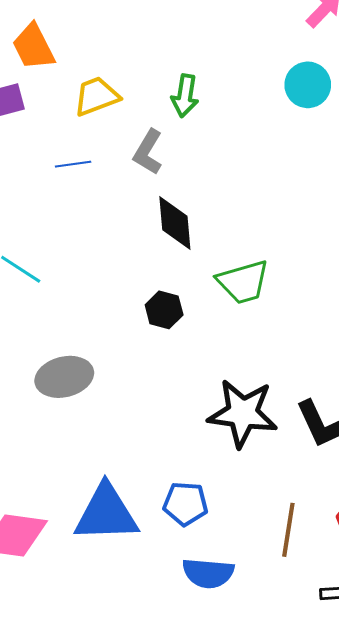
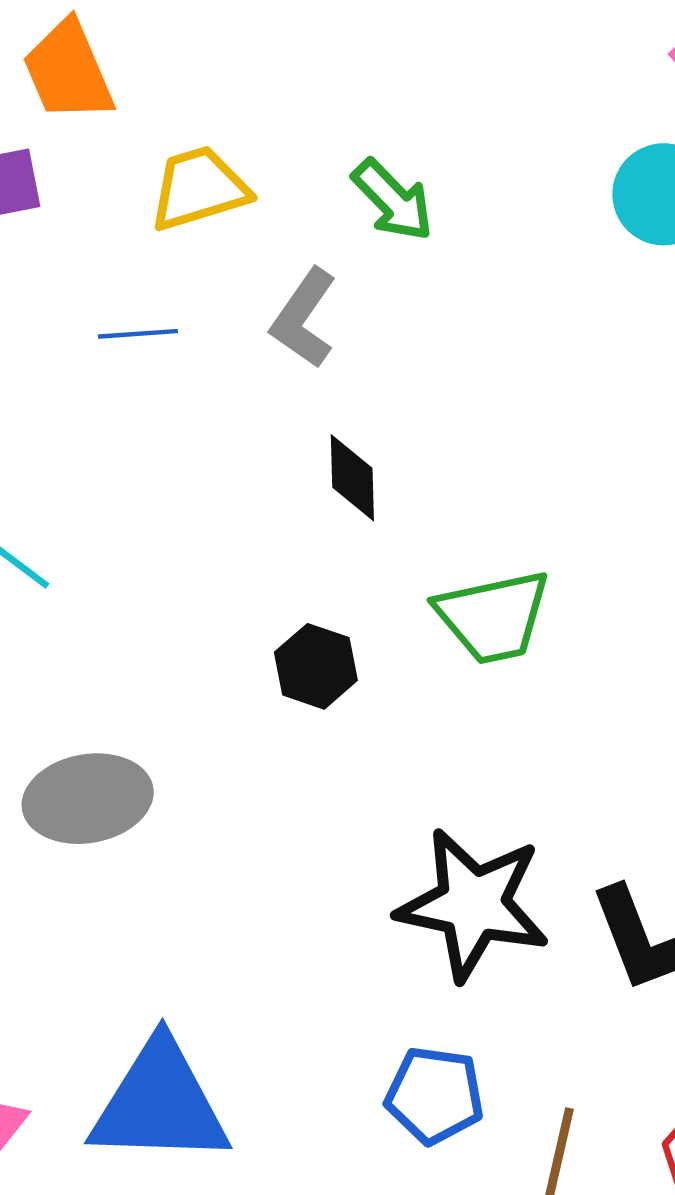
green arrow: (185, 96) -> (393, 200), turned -57
black diamond: (175, 223) -> (352, 478), size x0.7
blue pentagon: (185, 504) -> (435, 1095), moved

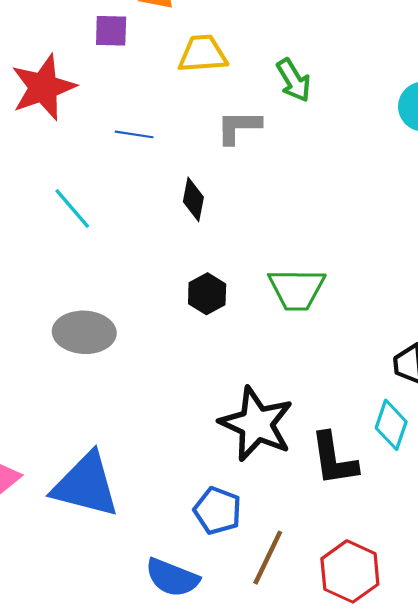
gray L-shape: (304, 318) -> (239, 127), turned 42
blue line: (138, 334) -> (134, 134), moved
black diamond: (352, 478) -> (193, 199), moved

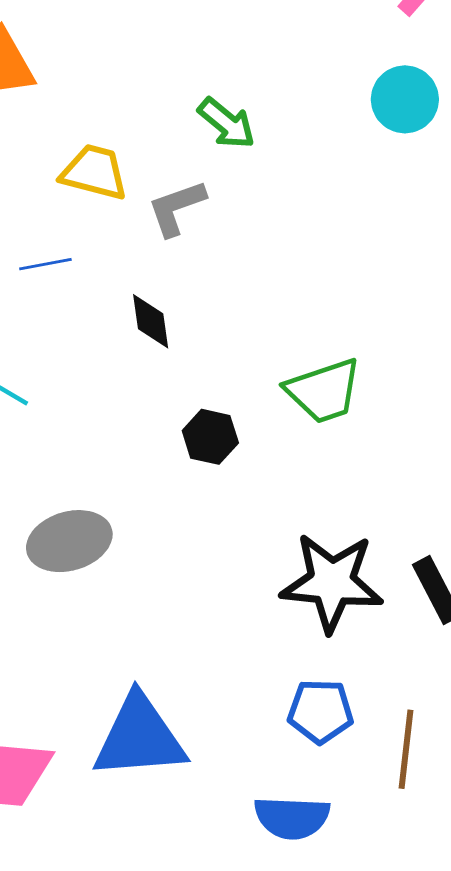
yellow trapezoid: (203, 54) -> (94, 172), moved, turned 38

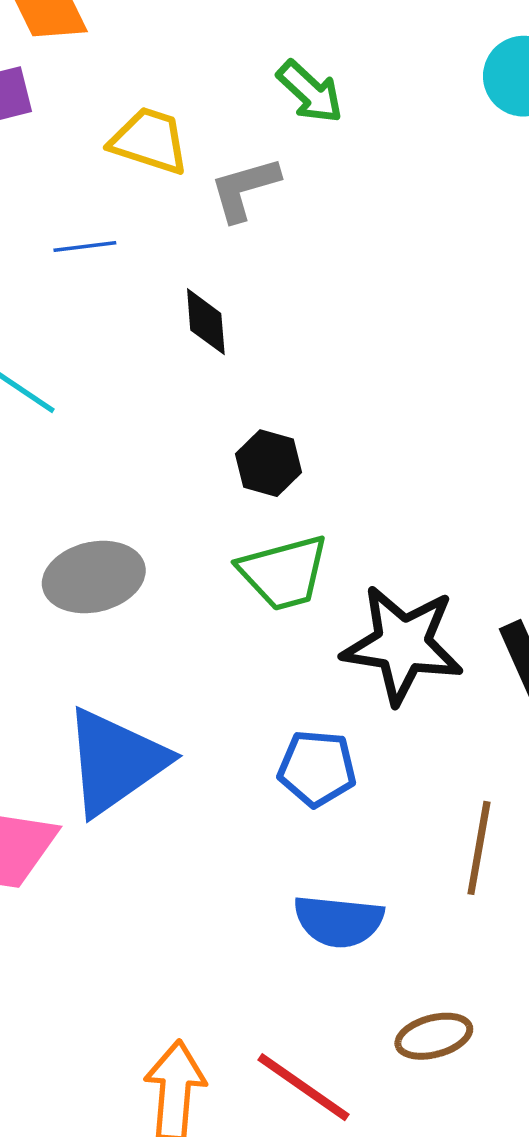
green trapezoid: (324, 391) -> (284, 573), moved
blue pentagon: (320, 711) -> (317, 768), moved
blue triangle: (139, 737) -> (115, 762), moved, turned -34

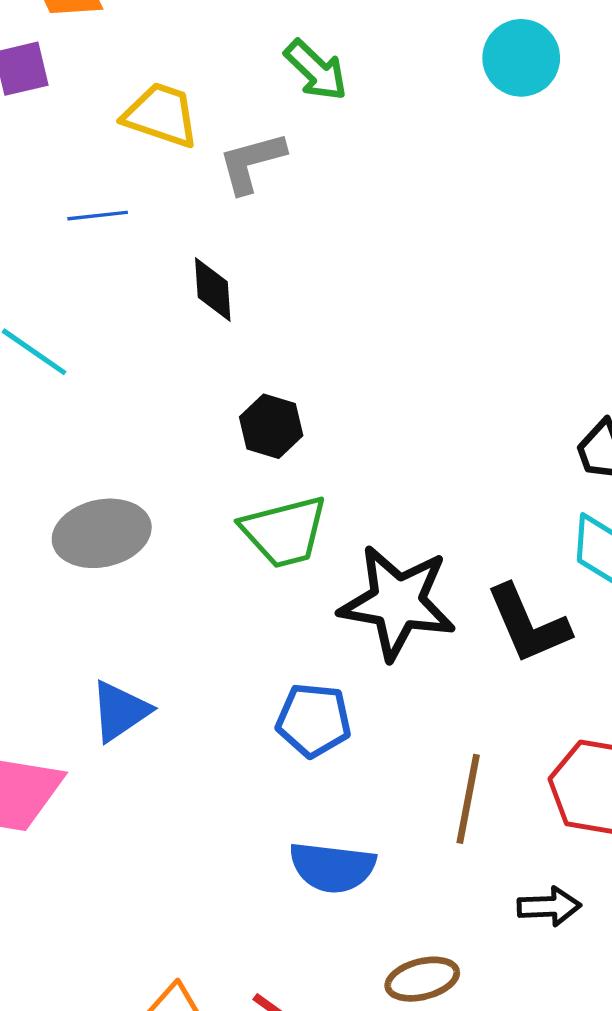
blue triangle: (115, 762) -> (120, 711), size x0.6

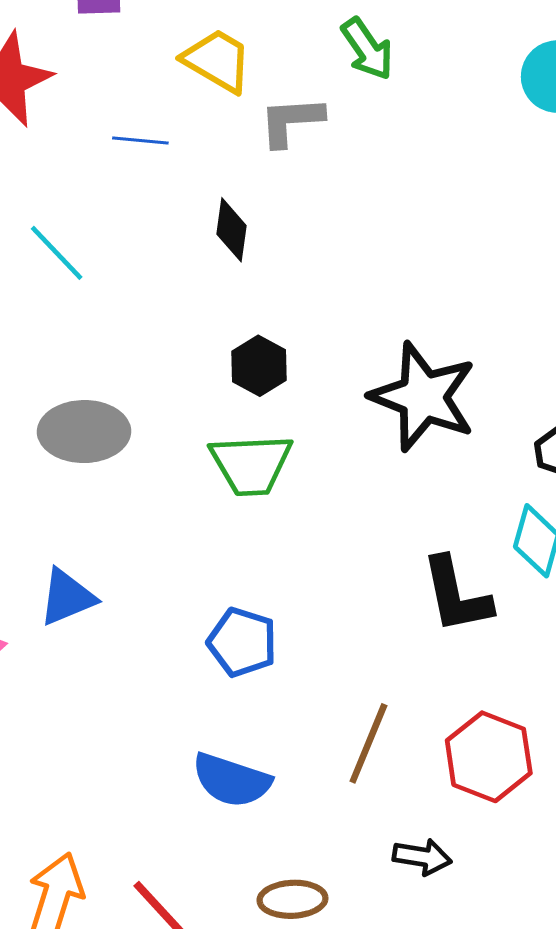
black star: (397, 602) -> (423, 397), moved

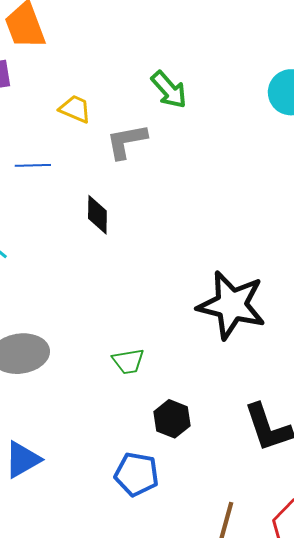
yellow trapezoid: (217, 61) -> (75, 109), size x0.7
black hexagon: (259, 366) -> (172, 419), moved
green trapezoid: (251, 464) -> (128, 361), size x0.6

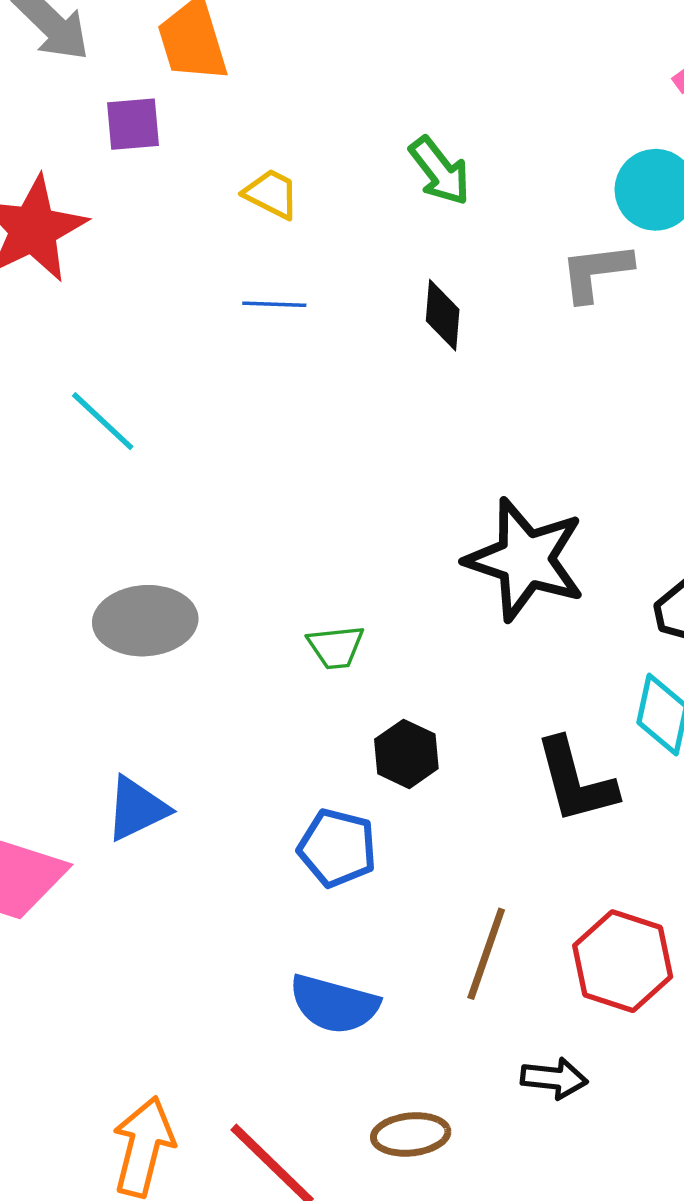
gray L-shape: (127, 141) -> (596, 272), moved
blue line: (33, 165) -> (274, 304), moved
black diamond: (97, 215) -> (443, 315), moved

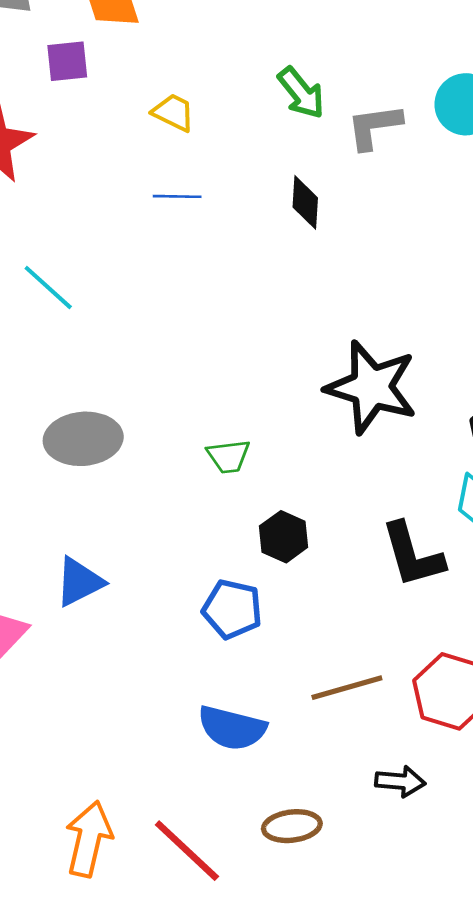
gray L-shape: (596, 272) -> (374, 127), moved
brown line: (486, 954) -> (347, 688), turned 56

